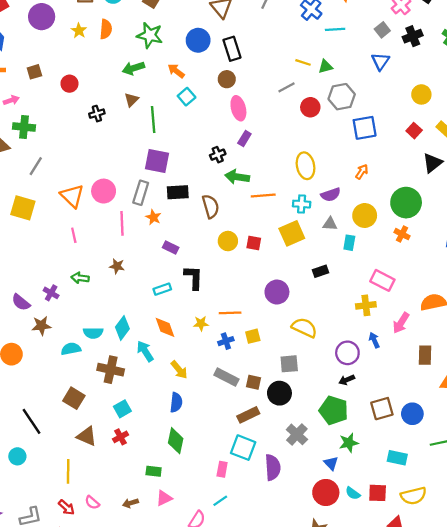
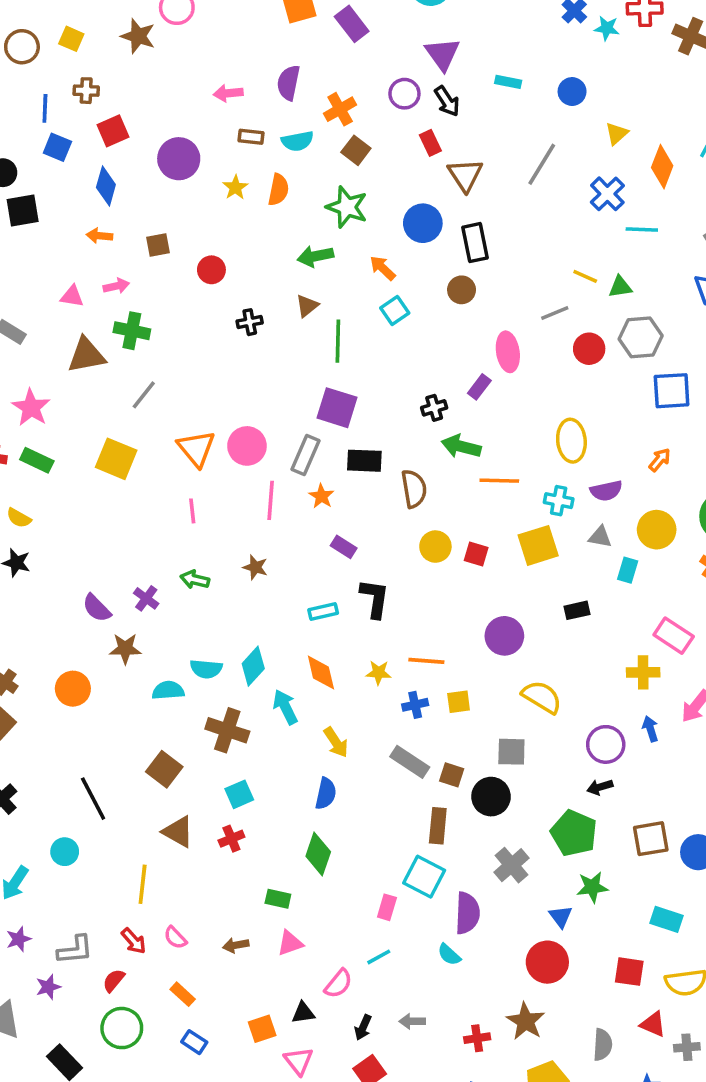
pink ellipse: (238, 108) -> (508, 352), moved
brown rectangle: (248, 415) -> (438, 826), turned -65
cyan semicircle: (353, 493) -> (449, 955), moved

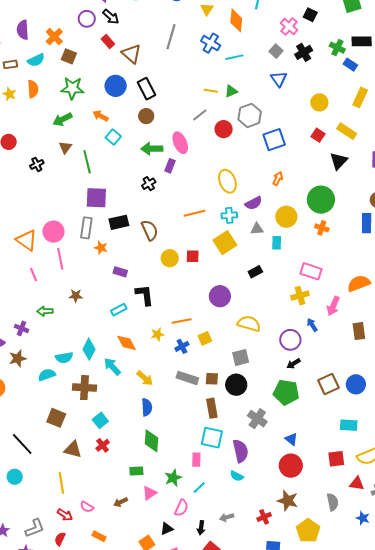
green arrow: (461, 446) -> (152, 149), moved
pink line: (271, 500) -> (60, 259), moved
green star: (592, 887) -> (173, 478), moved

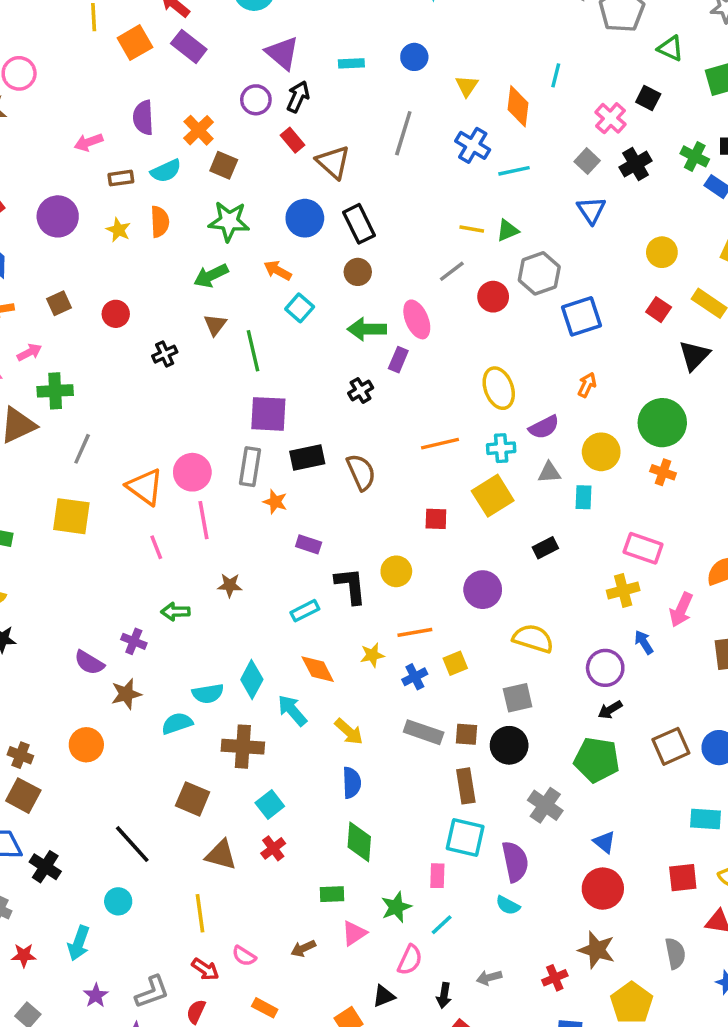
black arrow: (111, 17) -> (298, 97), turned -108
yellow circle: (170, 258) -> (396, 571), moved

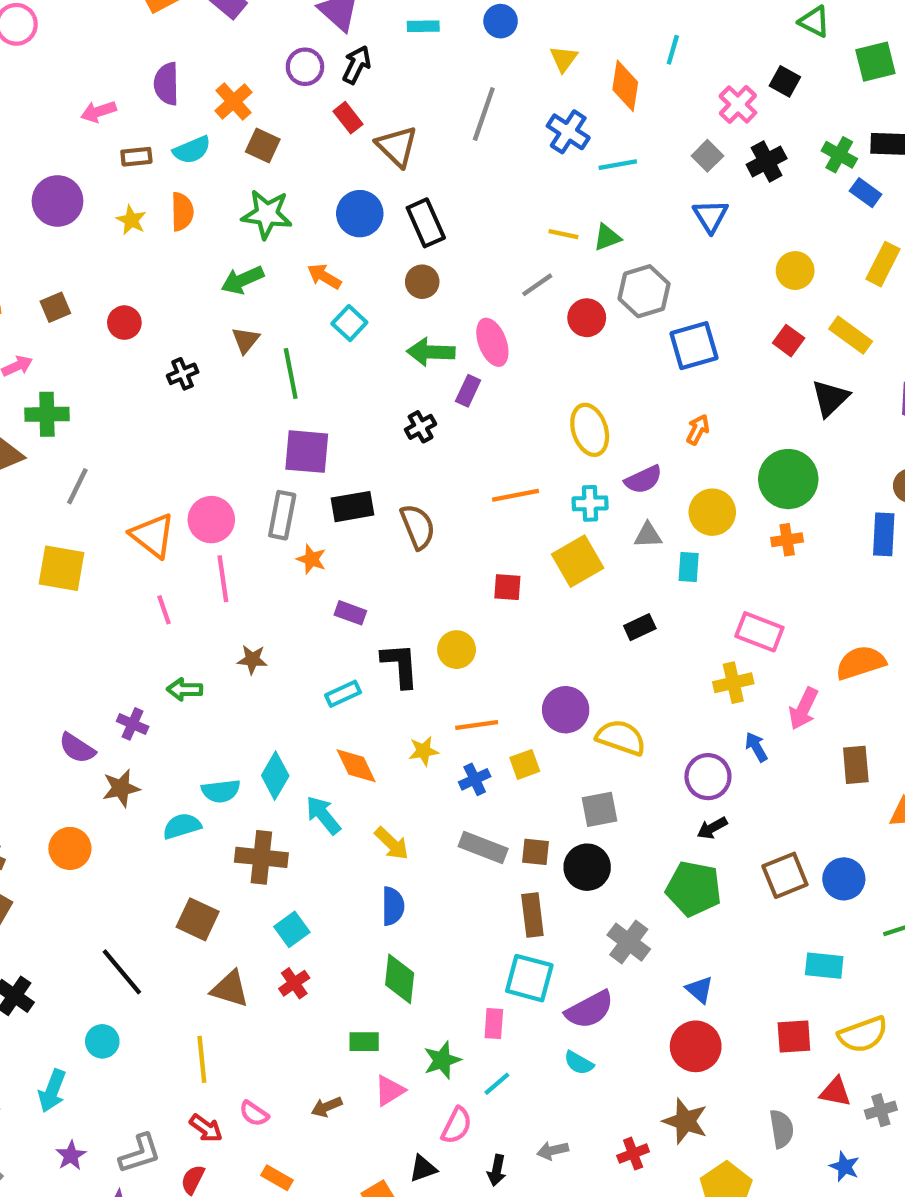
orange cross: (663, 472) -> (787, 540), turned -30
purple circle: (483, 590) -> (566, 710), moved
purple semicircle: (515, 862) -> (589, 1010), turned 72

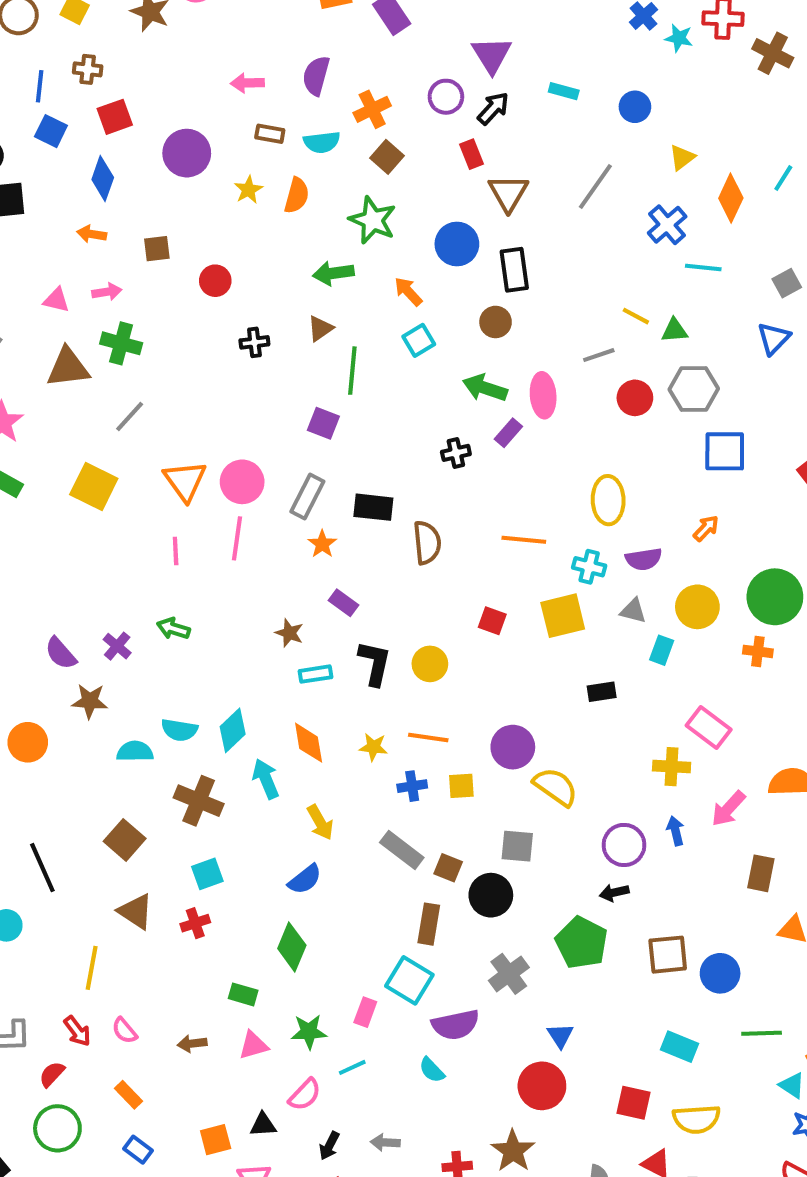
purple square: (307, 452) -> (323, 423), moved, size x0.7
brown star: (252, 659) -> (289, 633), moved
blue semicircle: (393, 906) -> (305, 879), turned 36

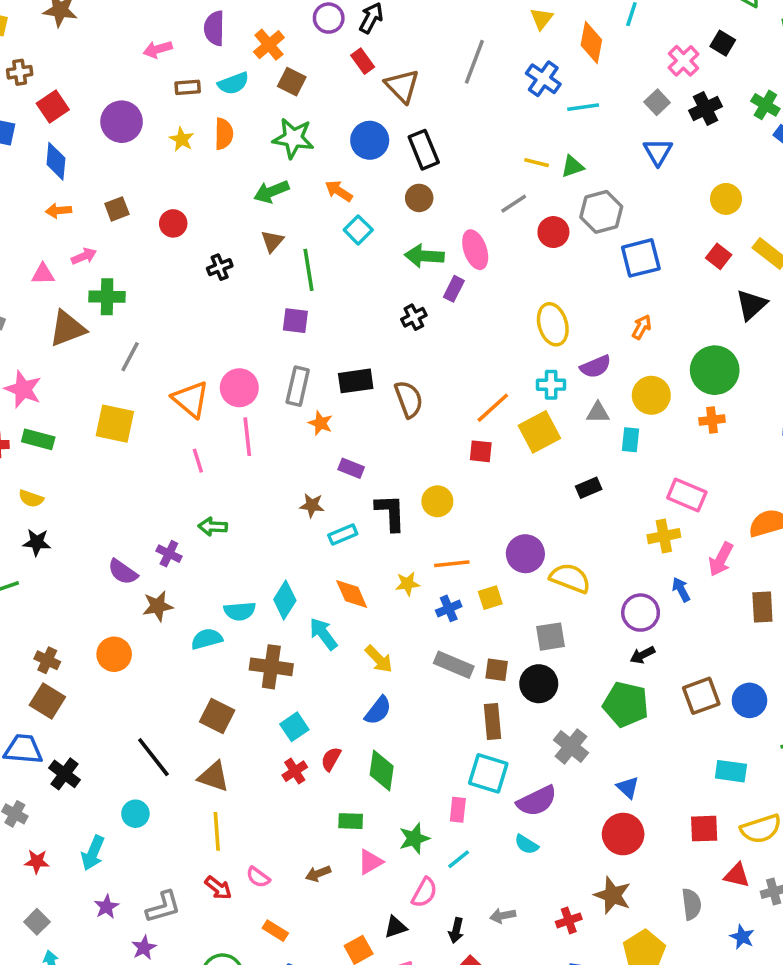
orange line: (524, 540) -> (493, 408), moved, turned -33
brown triangle: (136, 911) -> (214, 777), moved
red semicircle: (52, 1074) -> (331, 759), moved

